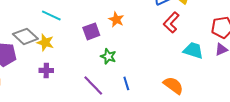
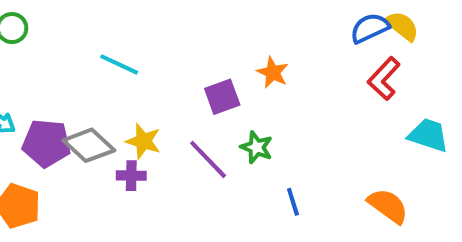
cyan line: (51, 15) -> (119, 64), moved
gray diamond: (25, 36) -> (89, 145), moved
yellow star: (45, 42) -> (143, 141), moved
purple line: (93, 85) -> (208, 159), moved

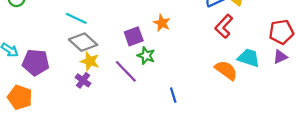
gray diamond: (89, 145) -> (83, 42), moved
green star: (257, 147) -> (146, 56), moved
purple cross: (131, 176) -> (83, 80), turned 35
orange semicircle: (388, 206) -> (226, 70), moved

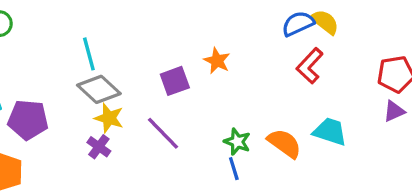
cyan line: (76, 18) -> (89, 54), turned 50
green star: (146, 56) -> (237, 142), moved
cyan trapezoid: (249, 58) -> (330, 132), moved
orange semicircle: (226, 70) -> (284, 143), moved

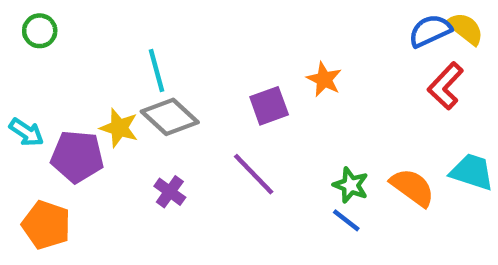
yellow star: (109, 118) -> (119, 128), moved
blue line: (234, 169) -> (346, 220), turned -35

